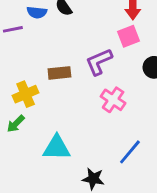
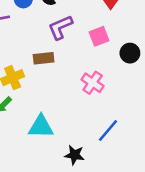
pink square: (129, 36) -> (99, 36), moved
purple L-shape: (99, 62) -> (60, 27), moved

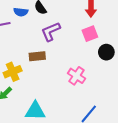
pink square: (99, 36) -> (90, 34), moved

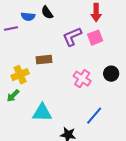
purple L-shape: (51, 32) -> (72, 37), moved
black circle: (106, 52) -> (111, 74), moved

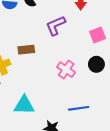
pink square: (95, 38) -> (97, 35), moved
blue line: (94, 116) -> (79, 108), turned 42

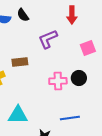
black circle: (96, 64) -> (79, 78), moved
pink cross: (66, 70) -> (58, 81), turned -36

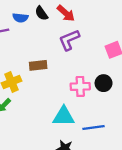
red arrow: (72, 15) -> (66, 13), moved, turned -48
cyan triangle: (18, 115) -> (64, 116), moved

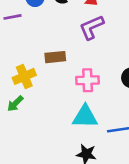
pink cross: (80, 86) -> (88, 80), moved

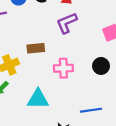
cyan triangle: (85, 117) -> (38, 99), moved

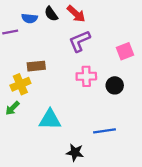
brown rectangle: (36, 48) -> (36, 66), moved
pink cross: (63, 68) -> (86, 76), moved

